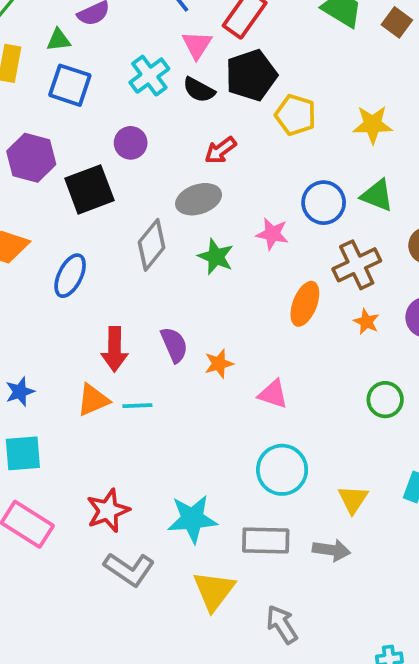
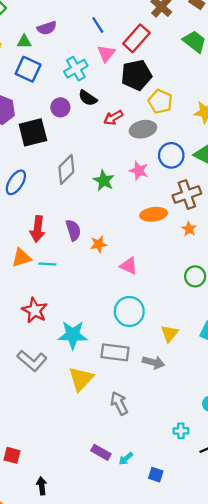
black semicircle: (199, 90) -> (88, 98), moved
gray ellipse: (199, 199) -> (143, 129), moved
orange ellipse: (305, 304) -> (154, 214), turned 55
red star: (108, 511) -> (35, 310), moved, turned -30

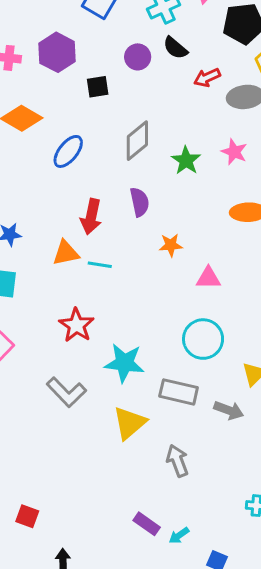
black square: (33, 132) -> (98, 87), size x0.6
purple semicircle: (73, 230) -> (140, 202), moved
pink triangle: (129, 266) -> (208, 278), turned -30

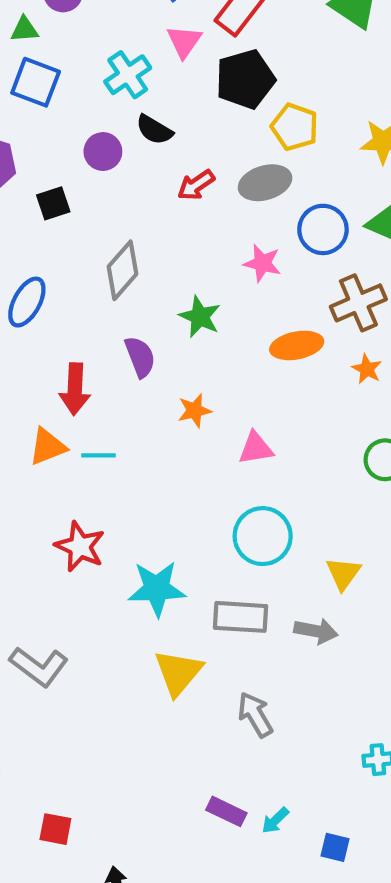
red arrow: (207, 78) -> (196, 185), moved
green star: (186, 160) -> (200, 317), moved
gray L-shape: (66, 392) -> (39, 667), moved

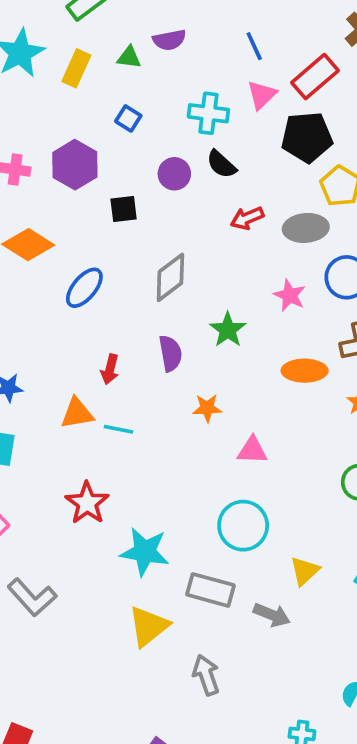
cyan cross: (128, 75) -> (208, 113), turned 30
blue square: (36, 82) -> (128, 118), moved, size x0.6
red arrow: (75, 389) -> (110, 369), size x0.7

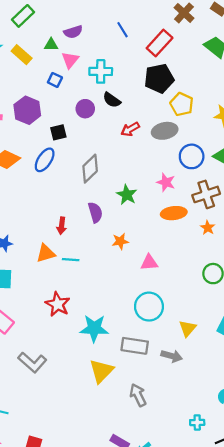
yellow rectangle: (76, 68) -> (22, 55), turned -66
pink triangle: (262, 95) -> (70, 60), moved
blue ellipse: (84, 288) -> (45, 160), moved
pink star: (290, 295) -> (166, 182), moved

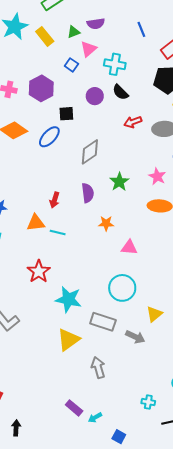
green triangle: (51, 45) -> (74, 32), turned -32

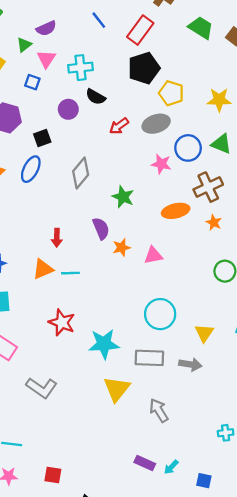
pink star: (157, 176) -> (161, 164), moved
purple semicircle: (88, 193) -> (101, 228), moved
pink triangle: (129, 247) -> (153, 255), moved

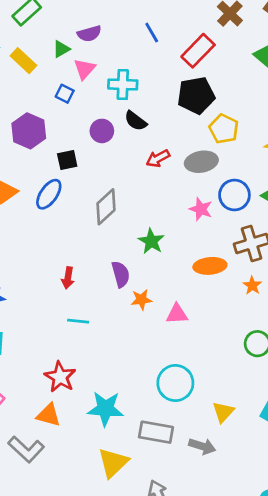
orange triangle: (43, 269) -> (49, 415), moved, turned 30

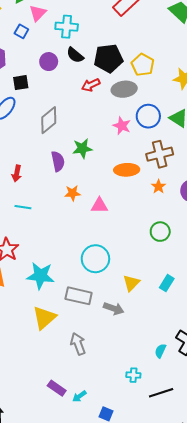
black pentagon: (196, 95) -> (108, 58), moved
green star: (151, 241) -> (82, 148), turned 30
purple semicircle: (121, 274) -> (58, 161), moved

